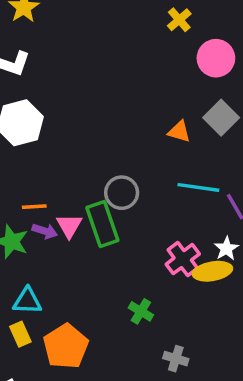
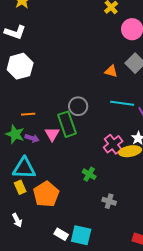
pink triangle: (69, 226) -> (52, 134), moved
purple arrow: (45, 231) -> (32, 138), moved
cyan triangle: (27, 301) -> (24, 168), size x1.4

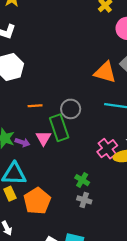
orange triangle: (111, 71) -> (105, 72), size x1.6
orange line: (28, 114) -> (35, 106), moved
gray cross: (109, 201) -> (84, 200), moved

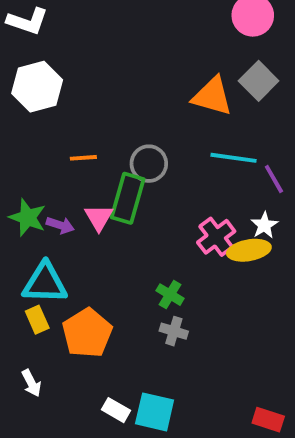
green rectangle: (59, 128) -> (128, 198), turned 35

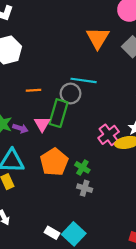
orange triangle: (212, 96) -> (98, 38), moved, turned 45
cyan line: (234, 158) -> (84, 80), moved
orange pentagon: (87, 333) -> (54, 162), moved
cyan square: (155, 412) -> (74, 234), turned 30

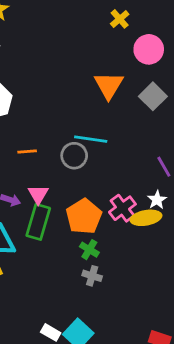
green rectangle: (59, 113) -> (38, 222), moved
orange pentagon: (54, 162) -> (84, 216), moved

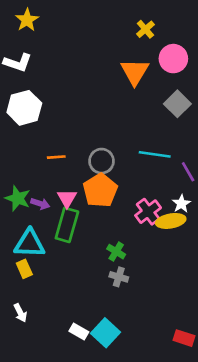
orange triangle: (109, 85) -> (135, 72), moved
cyan line: (91, 139) -> (155, 154), moved
orange pentagon: (84, 216) -> (100, 190), moved

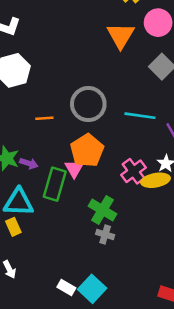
gray circle: (102, 161) -> (88, 104), moved, size x1.4
pink triangle: (67, 198) -> (74, 169), moved
green cross: (116, 252) -> (103, 210), size x1.5

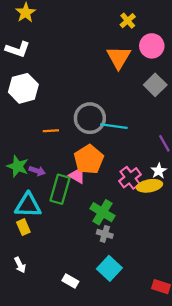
cyan line: (140, 116) -> (114, 126), moved
pink triangle: (74, 169) -> (77, 175), turned -30
cyan square: (92, 289) -> (109, 268), moved

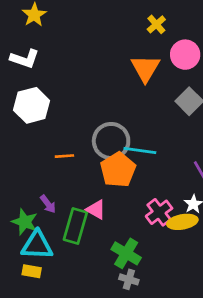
orange pentagon: (89, 159) -> (118, 170), moved
green star: (18, 166) -> (25, 222), moved
purple arrow: (37, 171) -> (48, 204), turned 35
yellow rectangle: (23, 227) -> (32, 271), turned -56

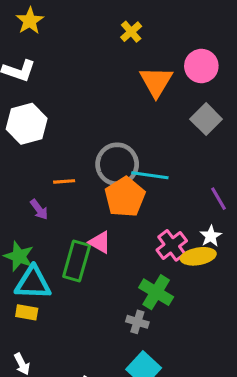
yellow cross: (156, 24) -> (131, 32), moved
purple arrow: (48, 204) -> (39, 210), moved
green cross: (126, 253) -> (156, 292), moved

